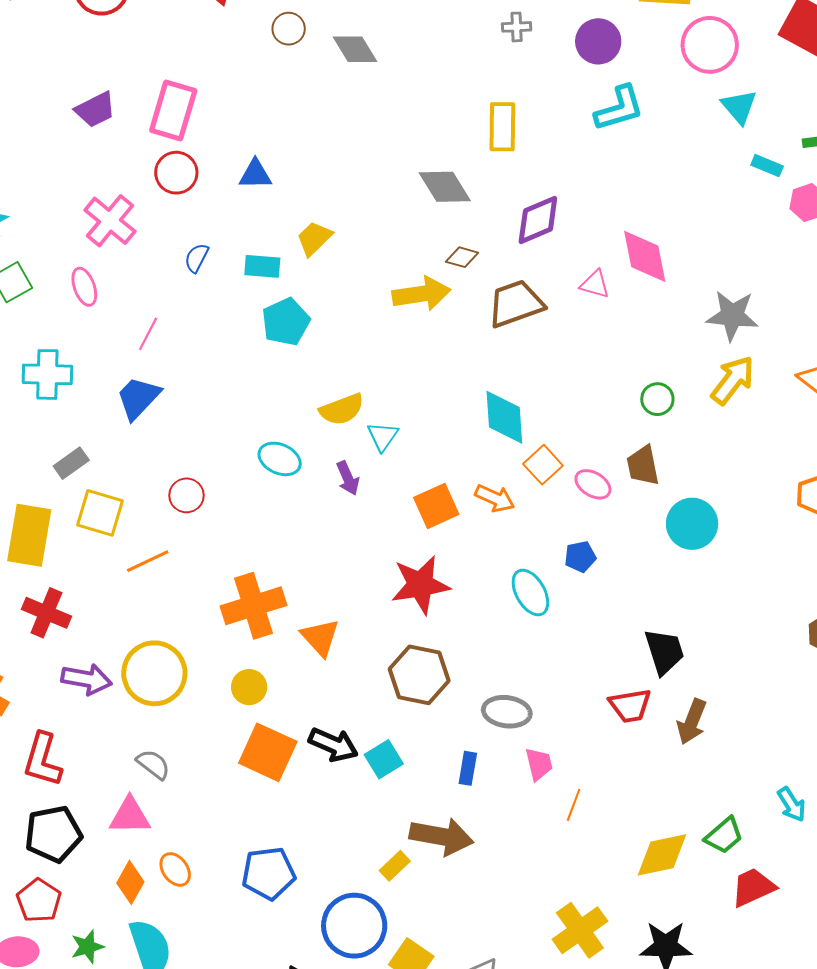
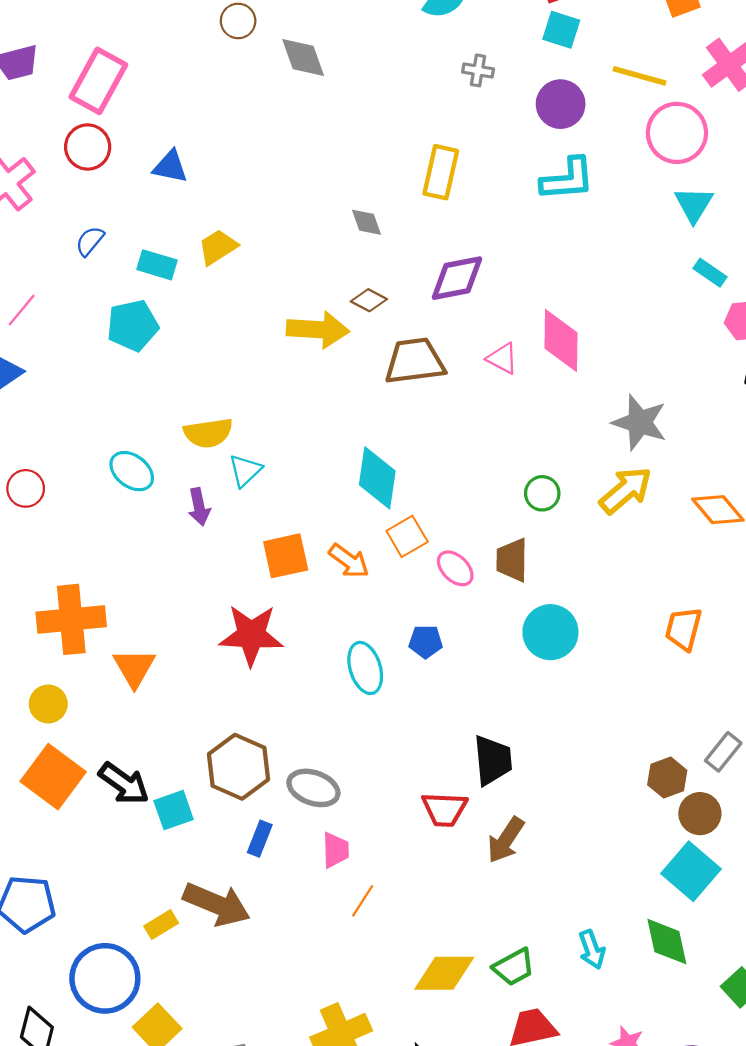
gray diamond: (445, 187) -> (367, 222), size x0.6
cyan pentagon: (286, 322) -> (133, 325), moved
brown hexagon: (419, 675) -> (239, 767), moved

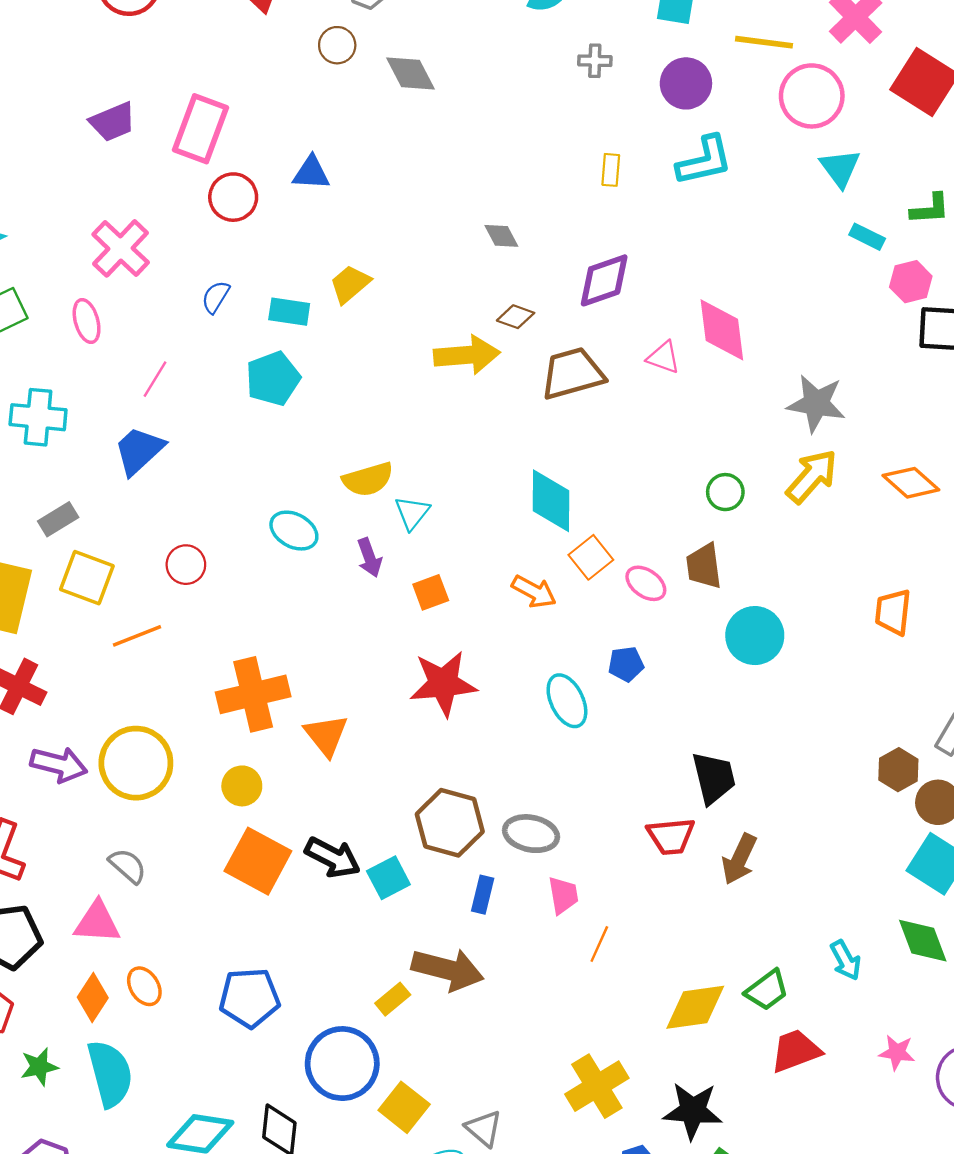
red circle: (88, 147) -> (233, 197), moved
blue triangle: (170, 167) -> (311, 173), moved
yellow rectangle: (441, 172) -> (611, 170), moved, size x0.6
orange square: (286, 556) -> (431, 592), moved, size x0.7

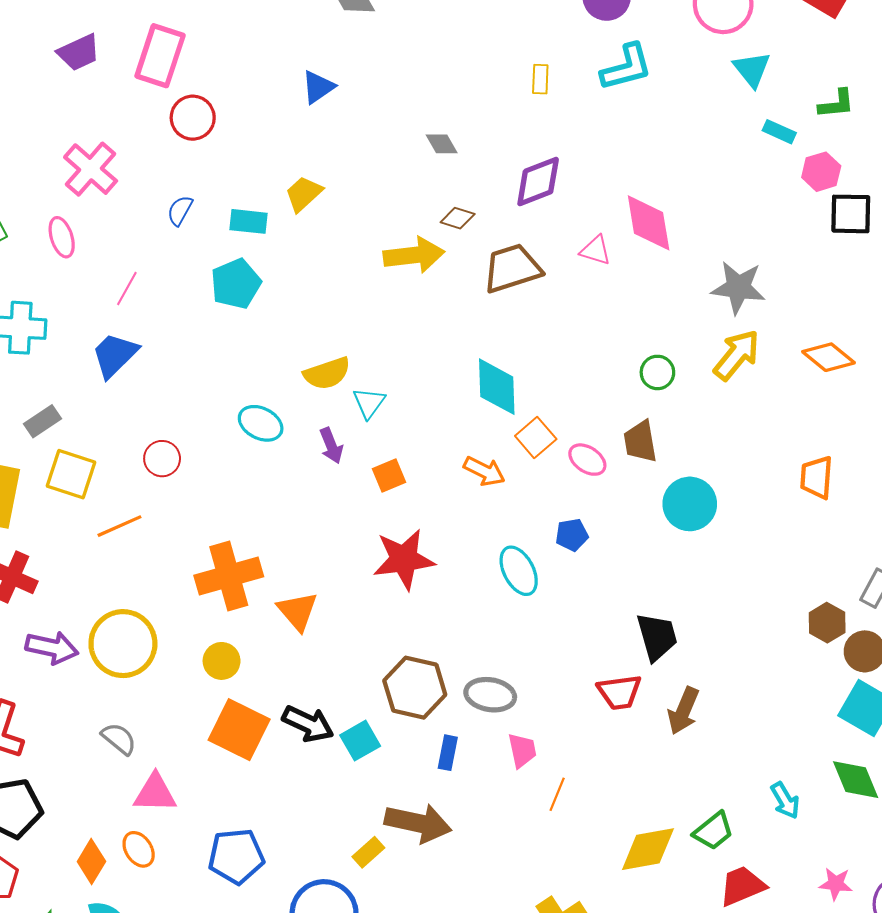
blue triangle: (311, 173) -> (318, 87), moved, turned -36
pink triangle: (97, 922) -> (155, 793), moved

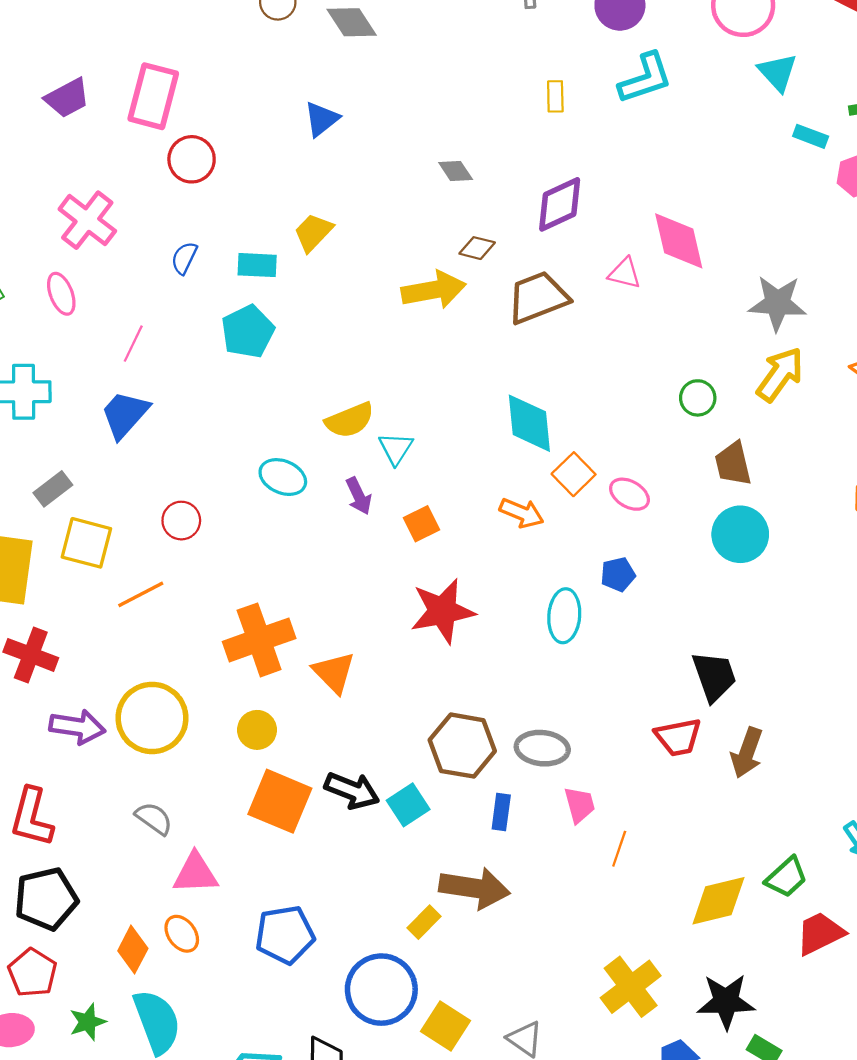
brown trapezoid: (640, 442) -> (733, 464), moved
cyan ellipse: (519, 571) -> (564, 616), turned 36

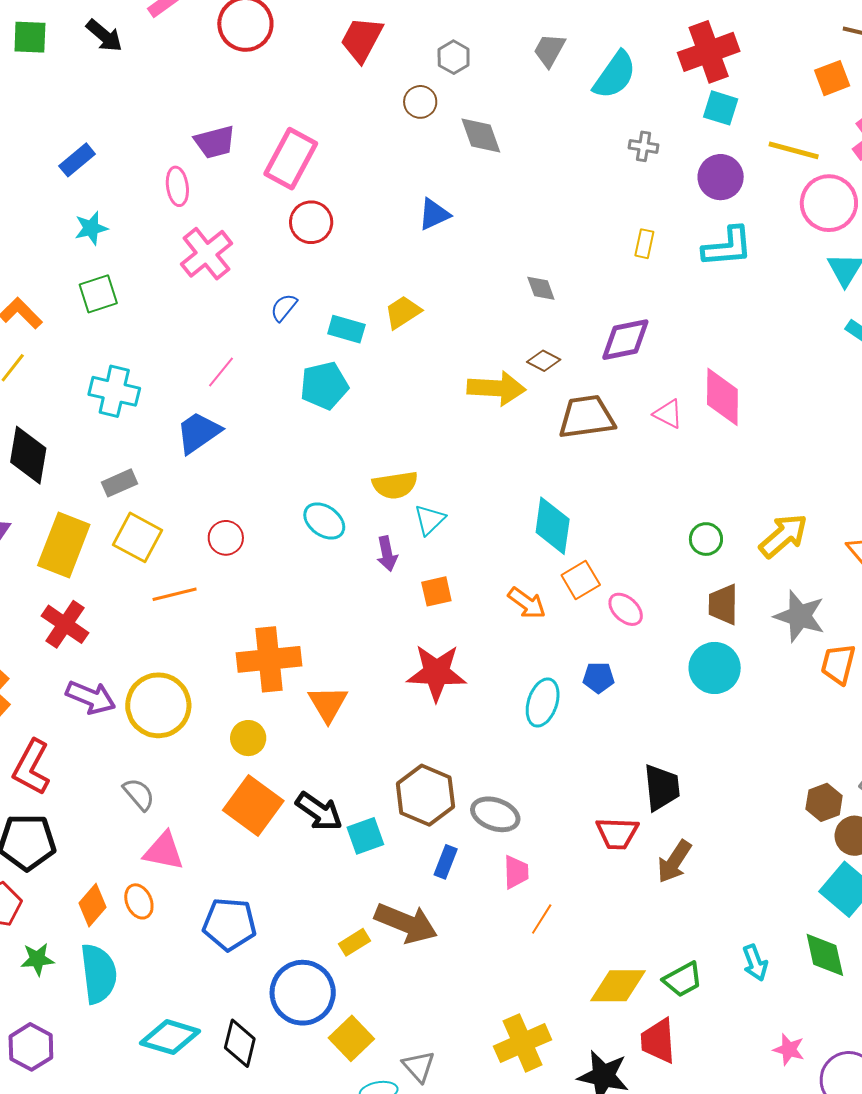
pink ellipse: (61, 294) -> (177, 186), moved
gray star: (777, 303) -> (800, 616), moved
red trapezoid: (820, 933) -> (658, 1041), moved, turned -81

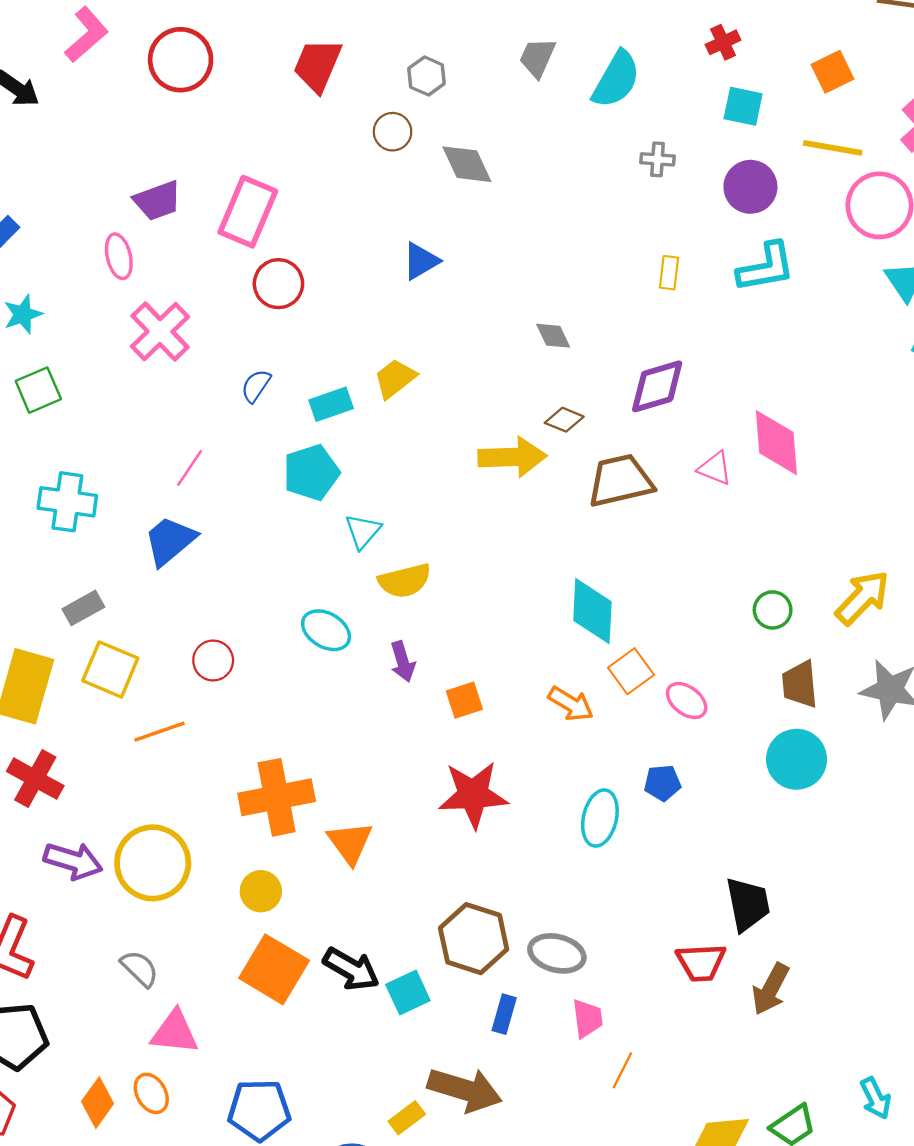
red cross: (709, 52) -> (723, 42), size x0.5
orange square: (832, 78) -> (832, 72), moved
cyan rectangle: (346, 329) -> (331, 404), turned -30
cyan triangle: (430, 520) -> (363, 531), moved

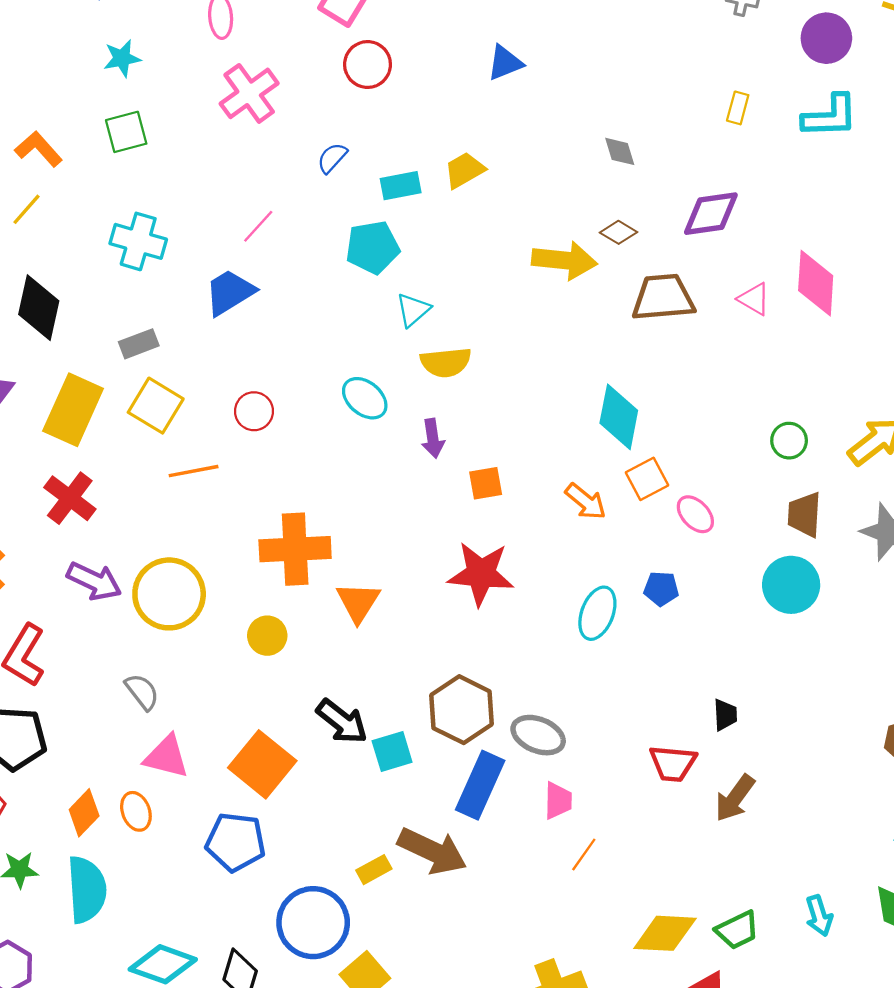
black trapezoid: (748, 904) -> (725, 715), size x0.6
orange square: (274, 969) -> (262, 764), moved
blue rectangle: (504, 1014) -> (480, 785), size x1.8

